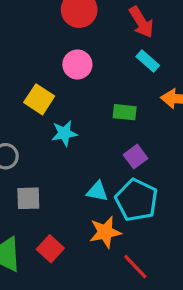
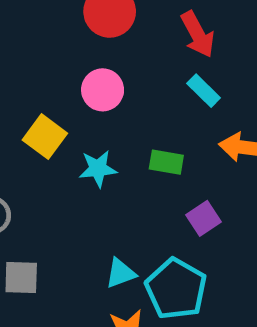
cyan star: (64, 133) -> (98, 169), moved
purple square: (136, 157) -> (204, 218), moved
cyan triangle: (97, 191) -> (121, 273), turned -35

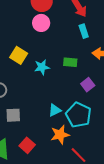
pink circle: (103, 90) -> (41, 23), moved
cyan rectangle: (204, 91) -> (84, 31), turned 32

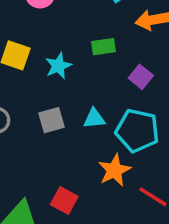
cyan triangle: (55, 110) -> (94, 119), moved, turned 32
gray square: (13, 115) -> (52, 120), moved

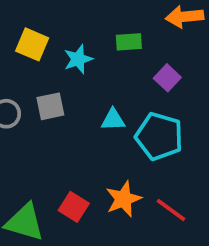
gray square: (52, 120) -> (50, 106), moved
orange star: (114, 170) -> (123, 199), moved

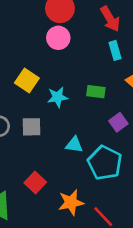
red square: (74, 207) -> (35, 183), moved

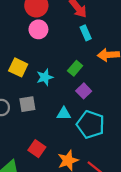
green rectangle: (96, 92) -> (75, 68), turned -48
purple square: (118, 122) -> (84, 91), moved

